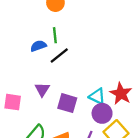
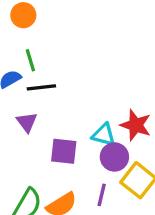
black line: (59, 56) -> (41, 87), turned 42
purple triangle: (42, 89) -> (27, 122), moved

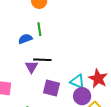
black line: (41, 87) -> (42, 60), moved

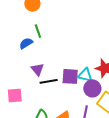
black line: (42, 60) -> (49, 81), moved
purple square: (52, 88) -> (70, 76), moved

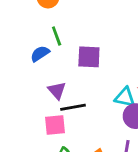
purple square: (70, 76) -> (89, 57), moved
pink square: (15, 96) -> (55, 125), moved

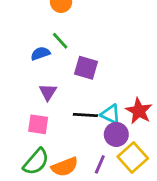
green line: (57, 36) -> (60, 41), turned -36
black line: (73, 107) -> (85, 115), moved

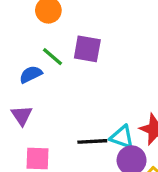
purple square: (86, 68) -> (87, 49), moved
purple triangle: (48, 92) -> (22, 115), moved

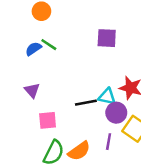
purple square: (87, 49) -> (107, 38), moved
blue semicircle: (31, 74) -> (33, 49), moved

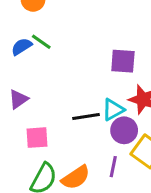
purple square: (107, 38) -> (123, 61), moved
purple triangle: (32, 90) -> (18, 99), turned 35
cyan triangle: (107, 97) -> (113, 110), turned -42

